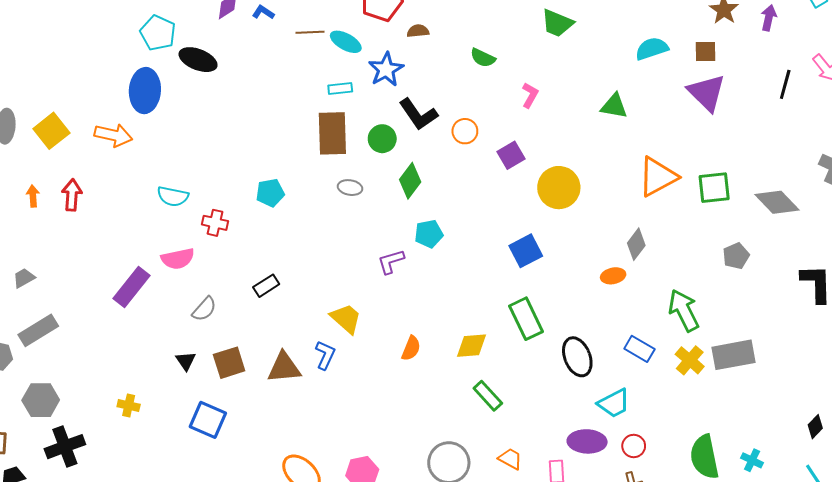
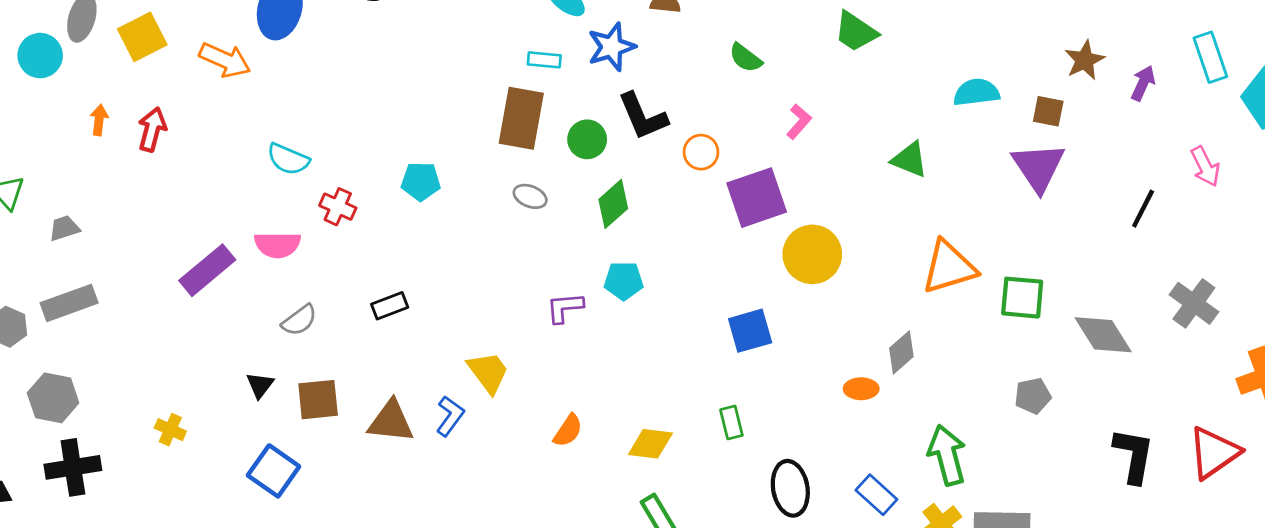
black line: (785, 84) -> (1143, 209), moved
purple square: (511, 155) -> (757, 198), size x1.6
green rectangle: (526, 319) -> (731, 422), size x0.6

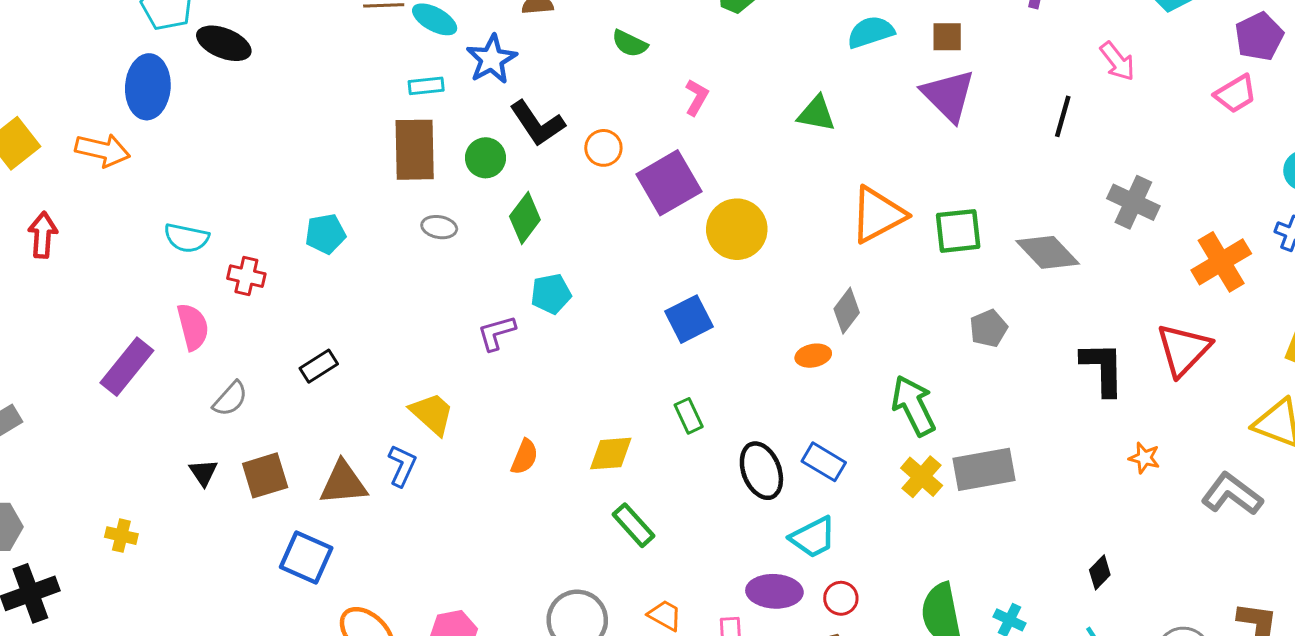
pink semicircle: (277, 245) -> (193, 327), turned -93
blue square: (274, 471) -> (306, 557), moved
blue rectangle: (876, 495) -> (824, 462), moved

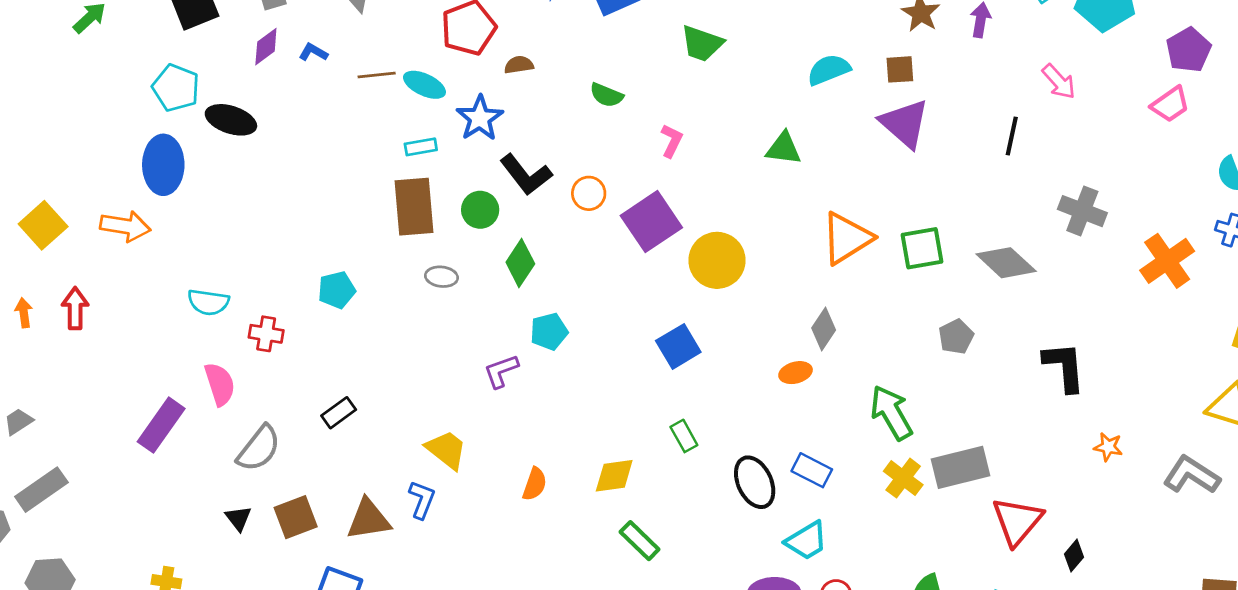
red triangle: (1183, 350) -> (1017, 521), moved
gray semicircle: (230, 399) -> (259, 448), size x1.4

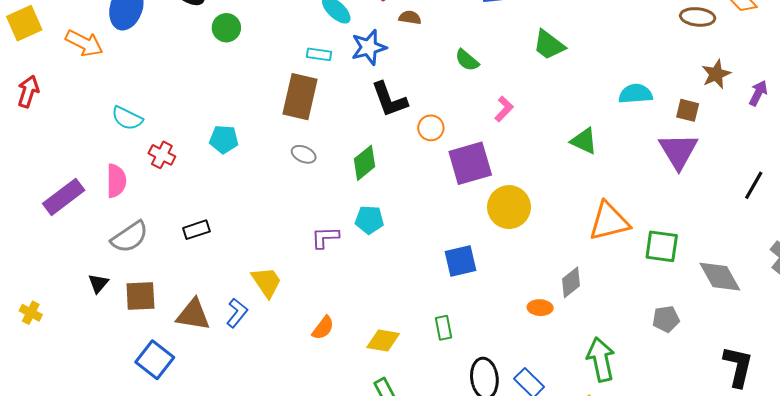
green circle: (480, 210) -> (226, 28), moved

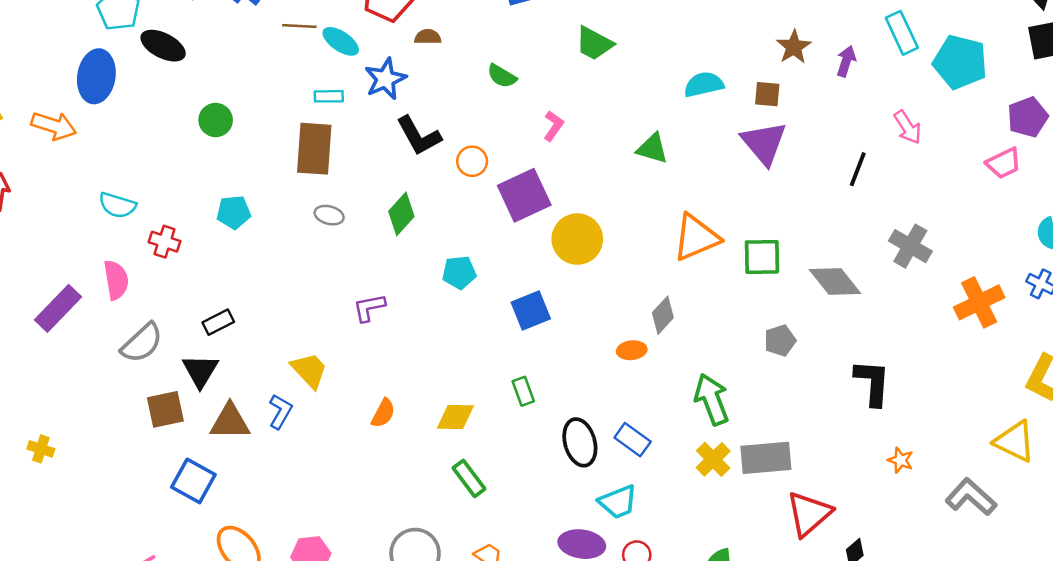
green circle: (226, 28) -> (216, 120), moved
cyan pentagon: (369, 220) -> (459, 272), moved
black triangle: (98, 283) -> (200, 371), moved, size x1.5

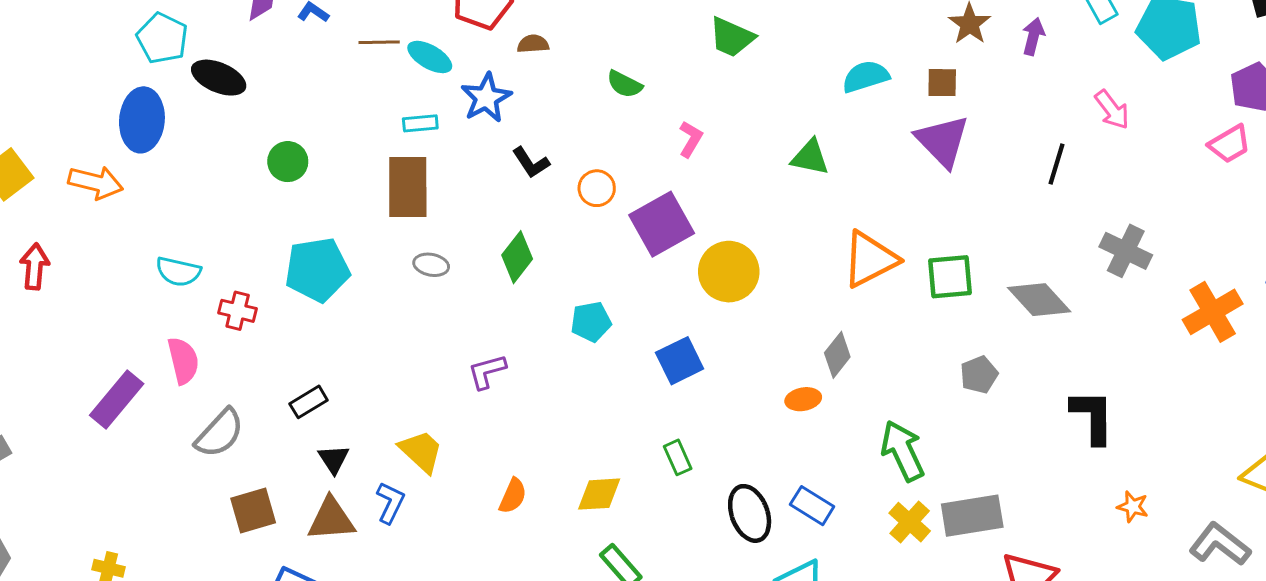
black L-shape: (419, 136) -> (531, 163), size x0.7
cyan pentagon: (234, 212) -> (317, 270), size x1.6
black triangle: (200, 371) -> (334, 459), moved, size x0.7

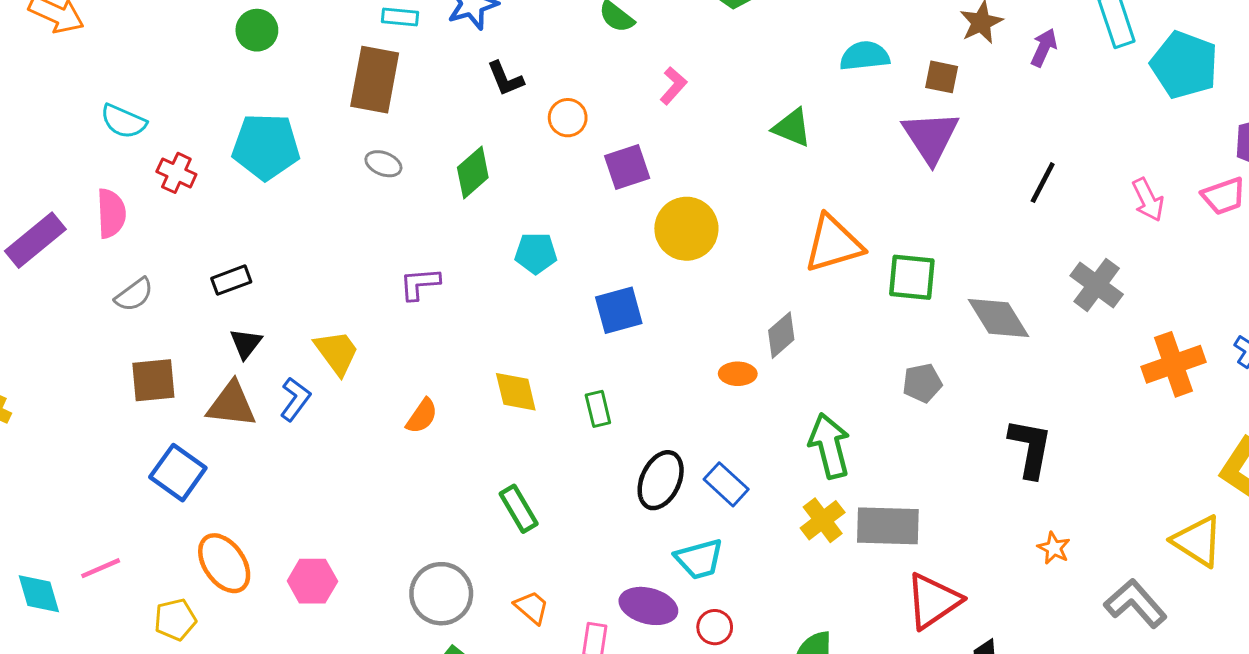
pink arrow: (1112, 110) -> (1148, 200), moved
purple square: (662, 224) -> (627, 167), size x0.7
gray semicircle: (220, 433) -> (134, 295), size x0.7
yellow diamond: (599, 494) -> (516, 392), moved, turned 69
black ellipse: (750, 513) -> (661, 480), turned 34

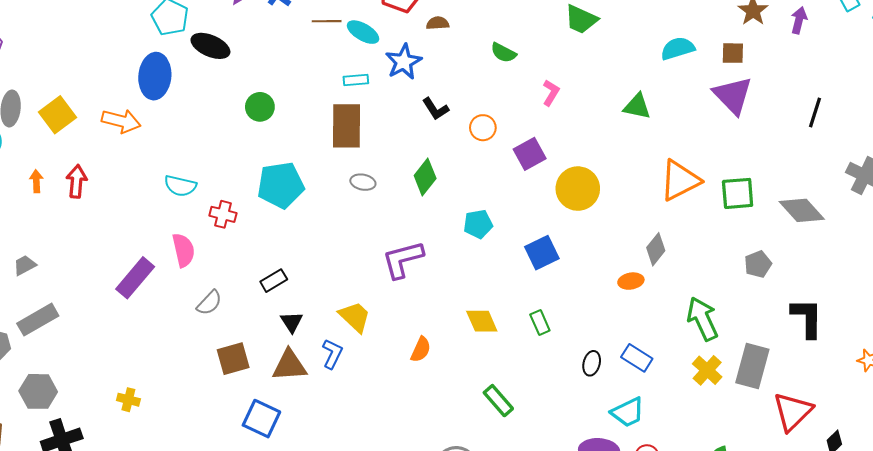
purple L-shape: (420, 284) -> (403, 259), size x1.5
black L-shape: (1030, 448) -> (807, 318), moved
black ellipse: (661, 480) -> (592, 363), size x0.6
gray rectangle: (888, 526) -> (752, 366), turned -66

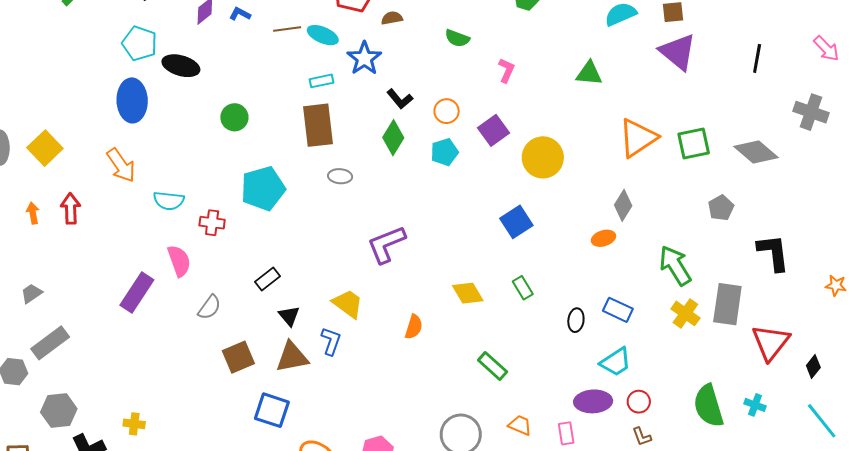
orange arrow: (121, 121) -> (121, 165), moved, turned 48
green diamond: (425, 177) -> (393, 138), moved
cyan pentagon: (478, 224) -> (444, 152), moved
yellow cross: (128, 400) -> (134, 424), moved

